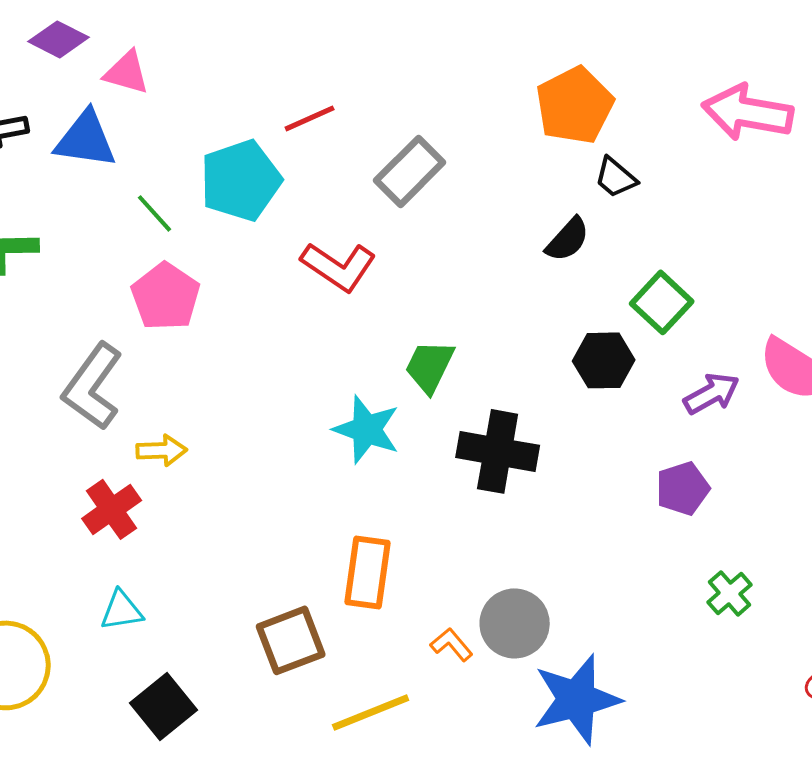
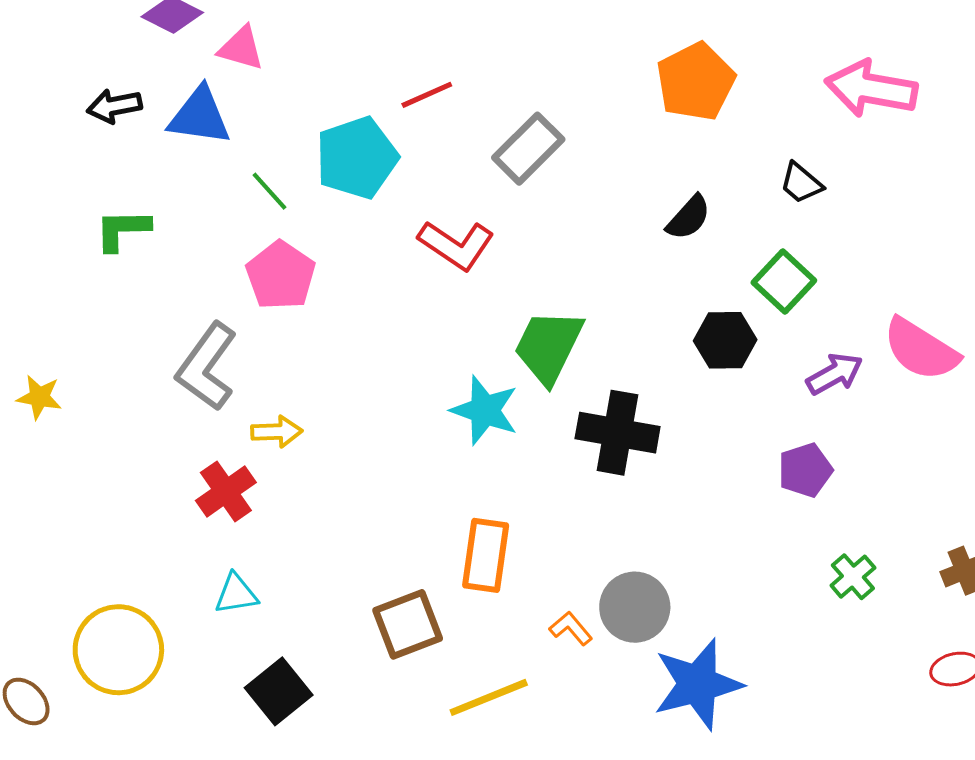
black trapezoid: (616, 177) -> (801, 183), moved
green trapezoid: (430, 366) -> (549, 346), size x1.4

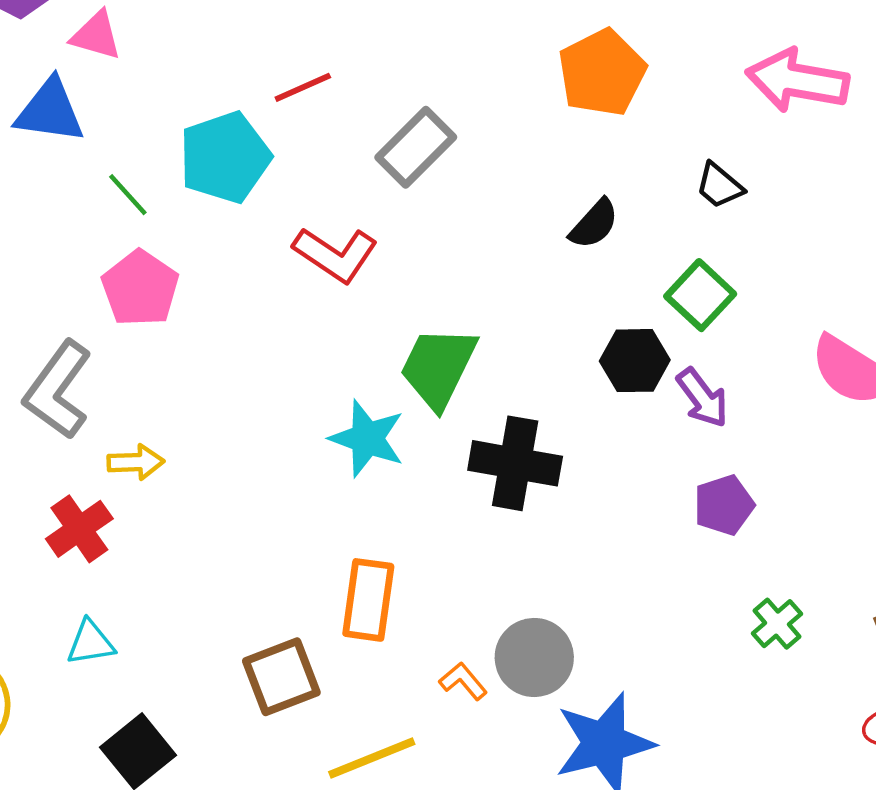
purple arrow: (835, 374) -> (702, 398), moved, turned 82

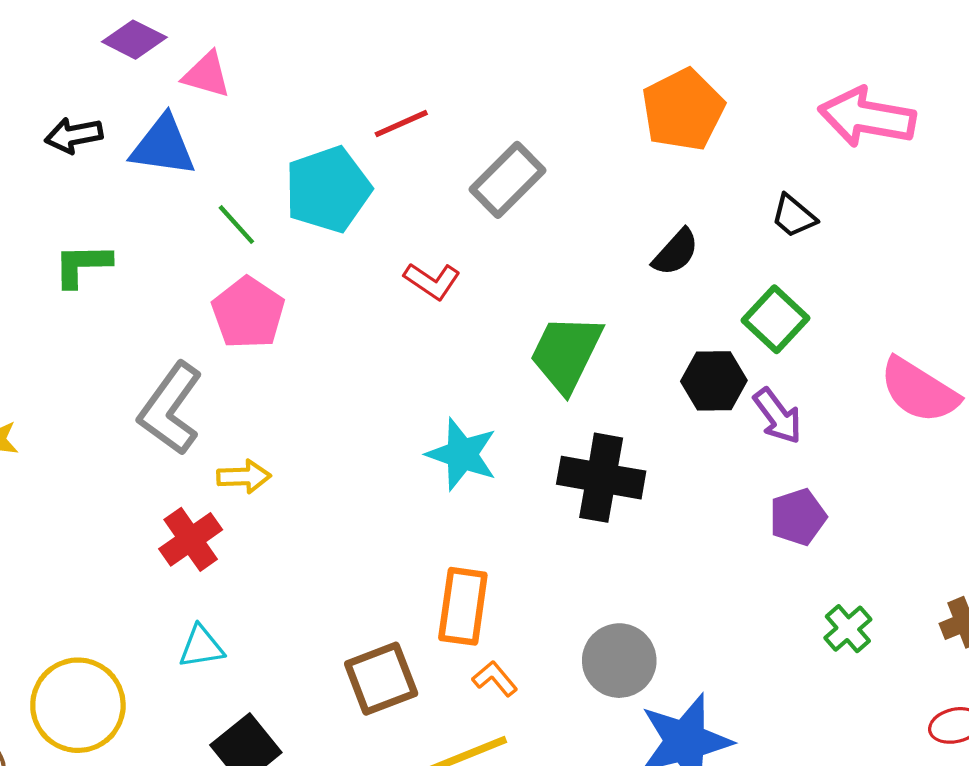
red L-shape: (336, 254) -> (432, 281), size x0.7
green trapezoid: (438, 367) -> (566, 353), moved
orange L-shape: (463, 681) -> (495, 679), moved

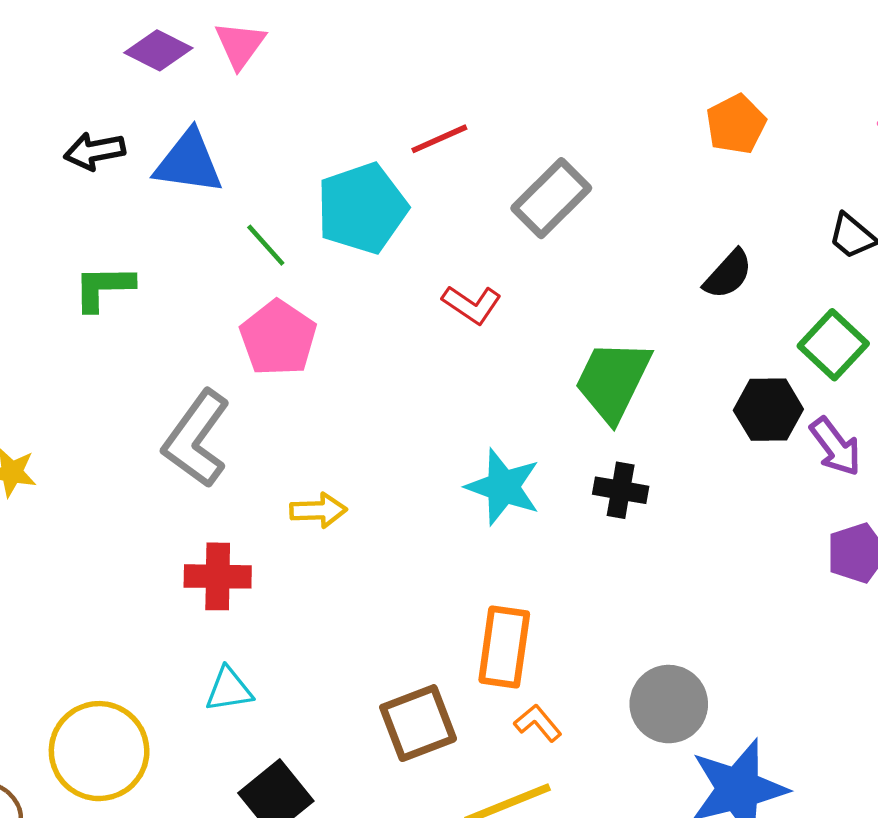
pink triangle: (207, 75) -> (240, 45), moved, turned 50
orange pentagon: (683, 110) -> (736, 124), size x0.7
yellow arrow: (244, 477) -> (318, 510), moved
black cross: (601, 478) -> (621, 490), moved, size x0.6
red cross: (191, 539) -> (218, 576), turned 36

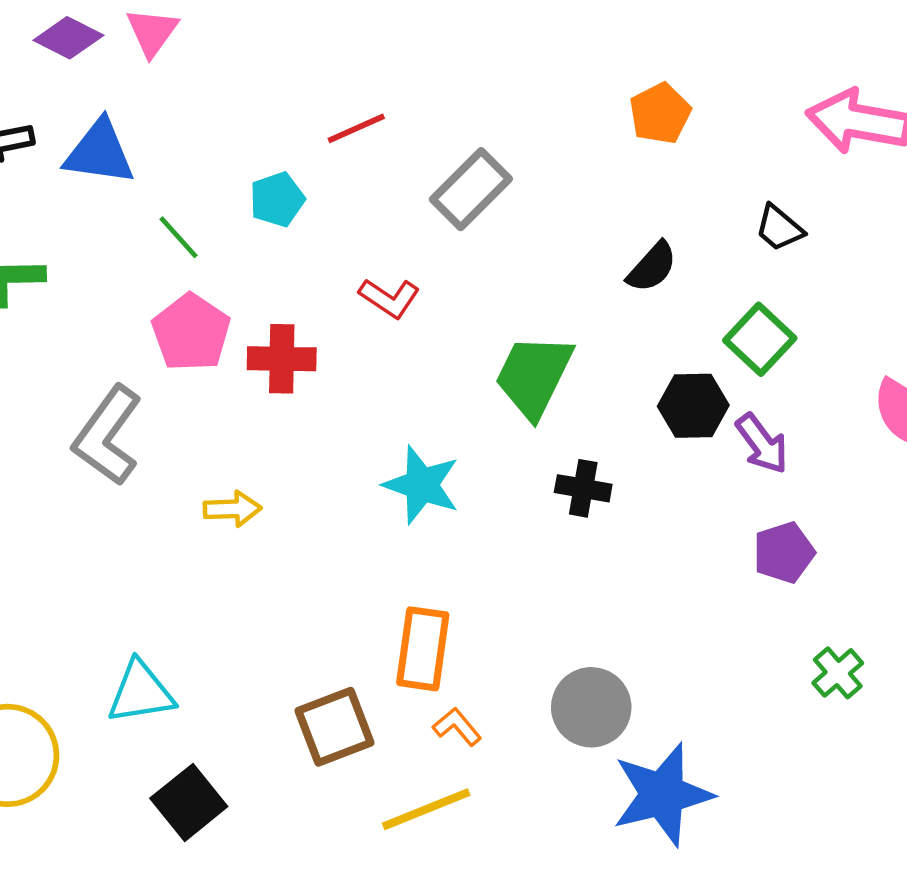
cyan pentagon: (362, 208) -> (277, 199), size x0.6
black cross: (621, 490) -> (583, 488), moved
red cross: (218, 576) -> (282, 359), moved
cyan triangle: (229, 689) -> (141, 692), size x1.4

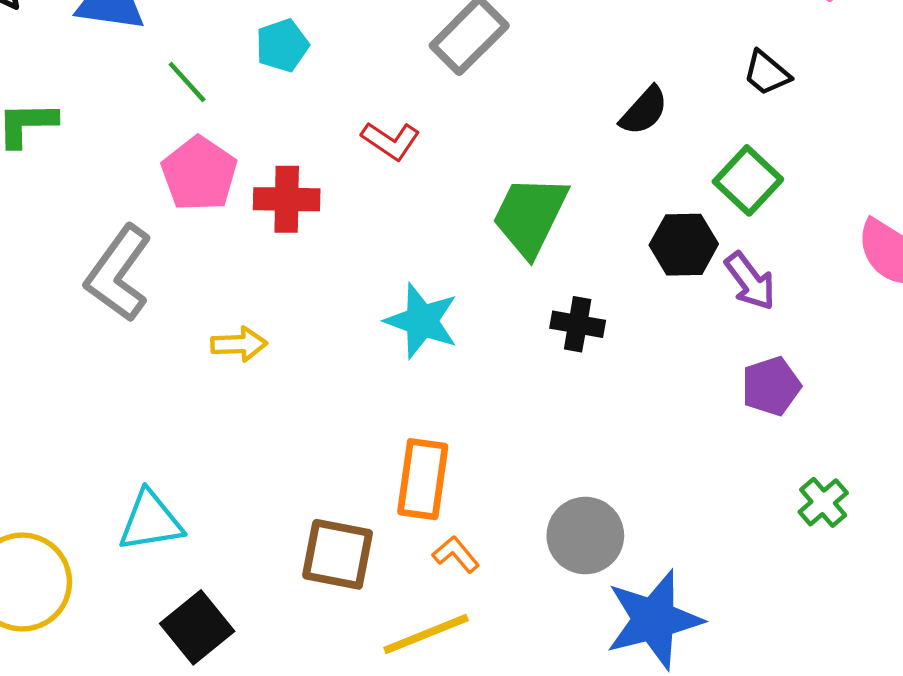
brown square: (334, 727) -> (338, 554), turned 32

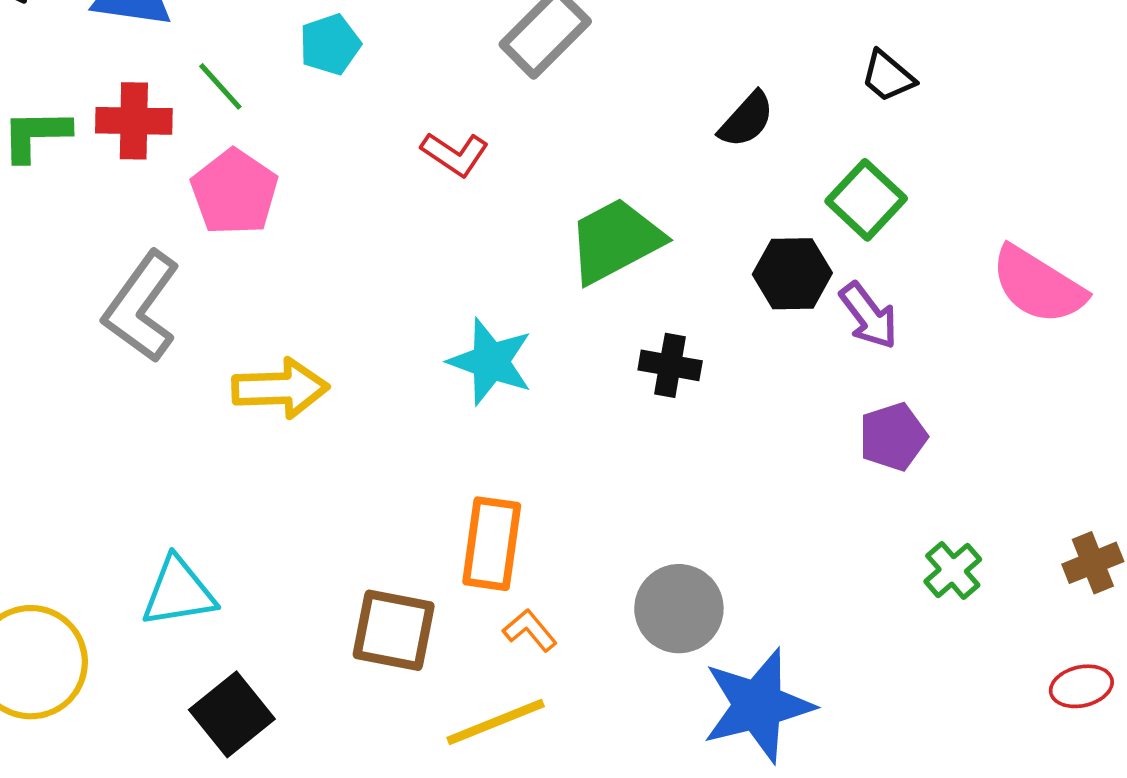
red cross: (287, 199) -> (134, 121), moved
green trapezoid: (530, 216) -> (615, 241), turned 36
yellow arrow: (239, 344) -> (280, 388), size x1.5

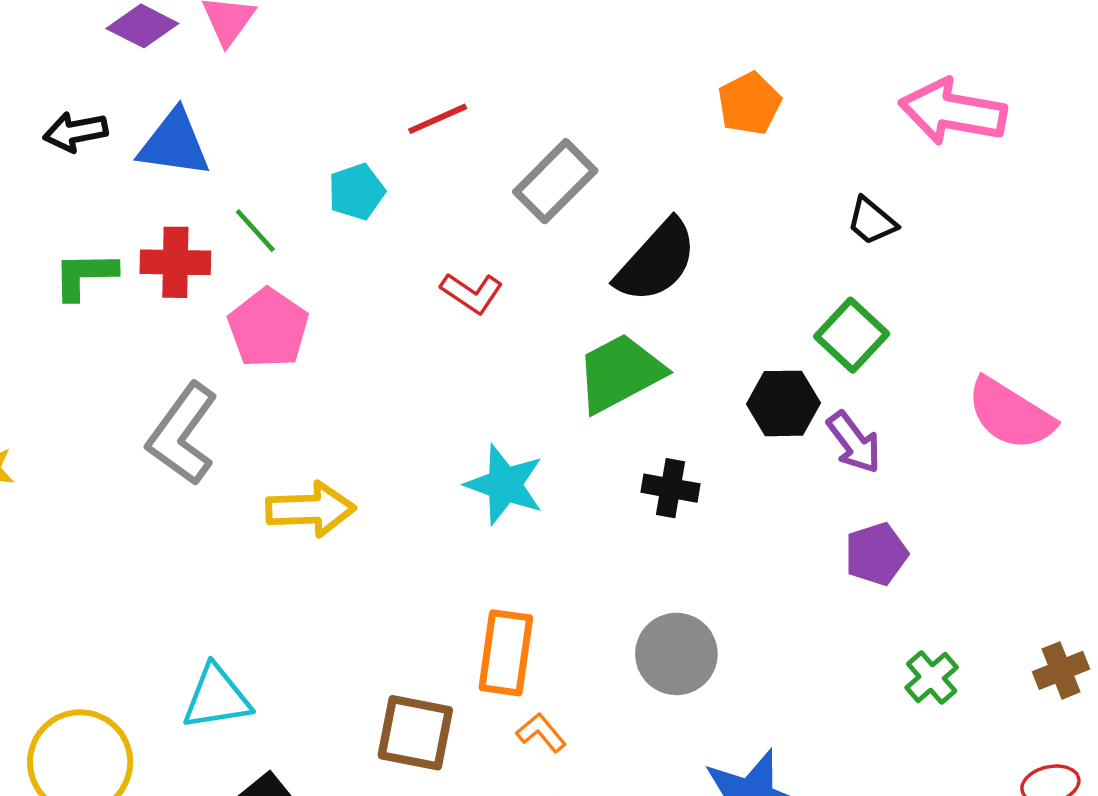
black semicircle: (746, 120) -> (656, 261), moved, size x1.6
gray circle: (679, 609) -> (676, 654), moved

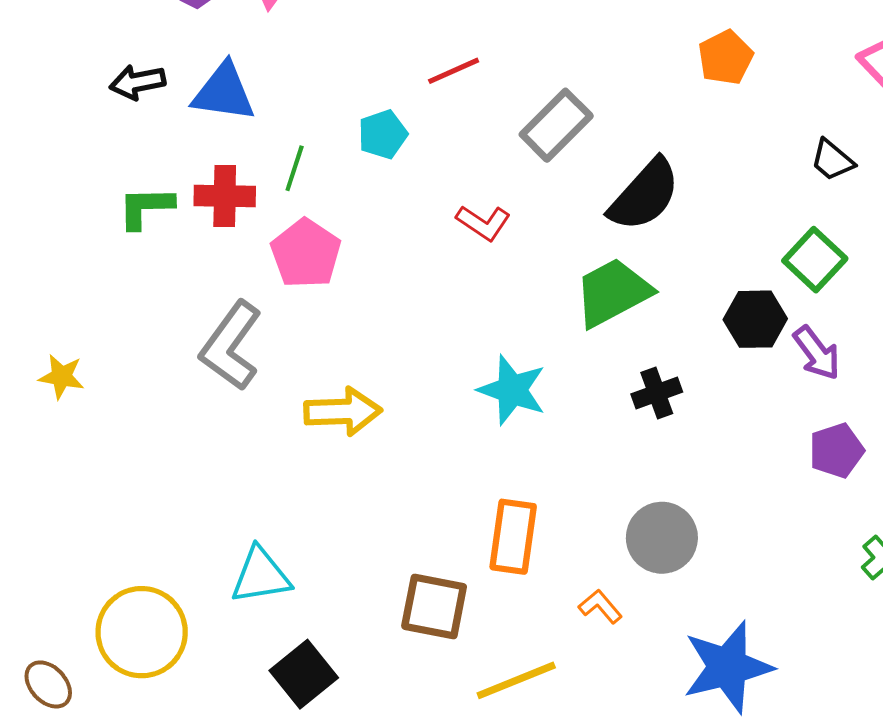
green line: (255, 231) -> (295, 168), turned 60
black cross: (671, 488) -> (657, 393), turned -30
orange L-shape: (541, 733) -> (600, 606), moved

